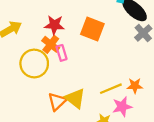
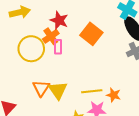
orange triangle: (57, 102) -> (41, 88), turned -30

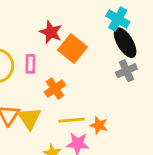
red star: (59, 20) -> (51, 32), moved
orange cross: (51, 36) -> (55, 89), moved

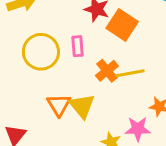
yellow line: (72, 120) -> (130, 73), moved

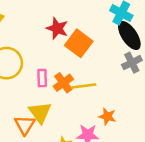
pink rectangle: (78, 46) -> (42, 78), moved
orange triangle: (59, 105) -> (25, 125), moved

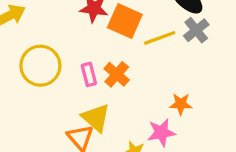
yellow line: (84, 86) -> (160, 38), moved

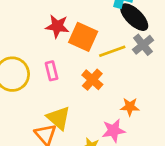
pink rectangle: (89, 74) -> (52, 71), moved
orange cross: (117, 74) -> (92, 80), moved

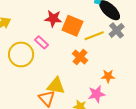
pink rectangle: (52, 71) -> (41, 42), moved, turned -32
yellow triangle: (59, 118) -> (56, 86), turned -30

